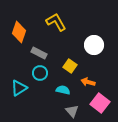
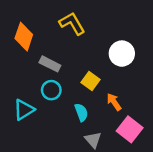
orange arrow: (88, 82) -> (114, 102), turned 40
cyan semicircle: (63, 90) -> (81, 112), turned 56

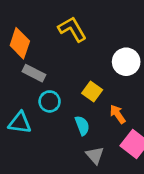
gray rectangle: (50, 64) -> (34, 73), moved
cyan triangle: (24, 110) -> (20, 123), turned 40

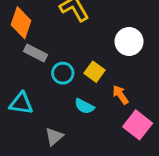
cyan circle: (50, 101) -> (63, 73), moved
cyan semicircle: (82, 126) -> (84, 106), turned 138
gray triangle: (95, 155) -> (54, 136), moved, turned 30

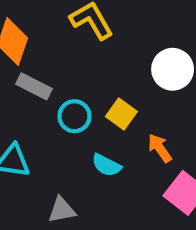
gray triangle: (54, 136) -> (62, 210), turned 30

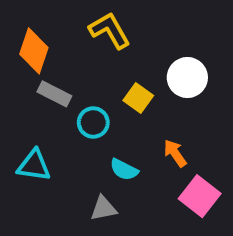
yellow square: (121, 114) -> (138, 98), moved
gray triangle: (62, 210) -> (103, 208), moved

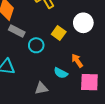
cyan semicircle: (124, 170) -> (61, 73), moved
pink square: (200, 196) -> (89, 82), turned -36

